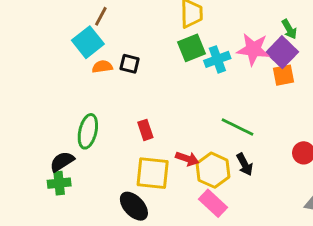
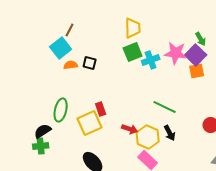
yellow square: (153, 173) -> (90, 123), moved, turned -30

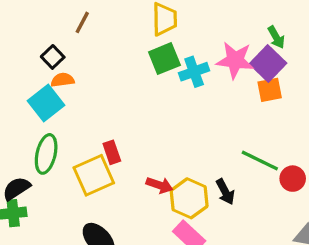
brown line: (70, 30) -> (82, 22), moved
cyan square: (61, 48) -> (46, 103), moved
black square: (90, 63) -> (53, 57), moved, turned 32
green line: (165, 107) -> (260, 161), moved

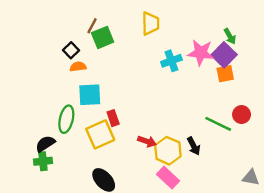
green square: (164, 59) -> (103, 37), moved
cyan square: (46, 103) -> (90, 95), moved, turned 35
red circle: (293, 179) -> (242, 115), moved

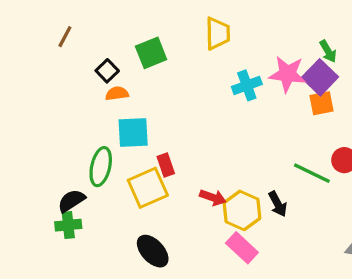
brown line: (92, 26) -> (65, 37), moved

